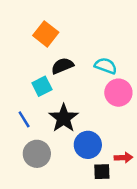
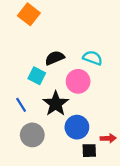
orange square: (46, 34) -> (29, 14), moved
cyan square: (42, 86) -> (37, 76), turned -36
pink circle: (118, 93) -> (78, 81), moved

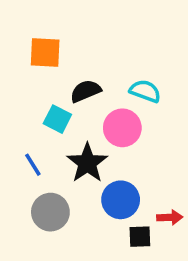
orange square: (29, 14) -> (45, 52), moved, turned -35

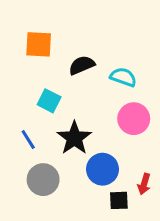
black semicircle: (86, 91) -> (82, 65), moved
pink circle: (122, 128) -> (134, 119), moved
red arrow: (170, 217) -> (144, 184), turned 108

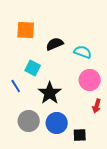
blue line: (28, 139) -> (16, 86), moved
blue circle: (103, 169) -> (57, 123), moved
red arrow: (144, 184) -> (97, 106), moved

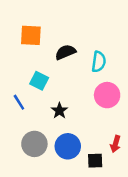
cyan semicircle: (83, 52) -> (99, 62), turned 78
black star: (50, 93) -> (59, 111), size x0.6
red arrow: (97, 106) -> (115, 144), moved

